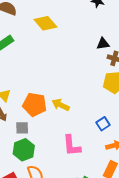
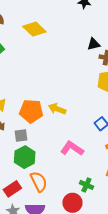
pink L-shape: (72, 146) -> (72, 148), turned 135

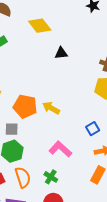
black triangle: (94, 44) -> (61, 53), moved
green cross: (86, 185) -> (51, 177), moved

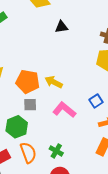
gray square: (12, 129) -> (30, 105), moved
pink L-shape: (60, 149) -> (64, 110), moved

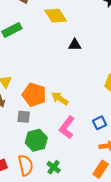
gray square: (30, 105) -> (24, 117), moved
pink L-shape: (64, 110) -> (67, 127), turned -100
green hexagon: (17, 127) -> (36, 140), moved

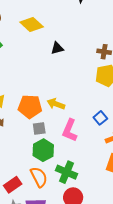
gray square: (24, 117) -> (39, 129), moved
green cross: (54, 167) -> (66, 172), size x1.5

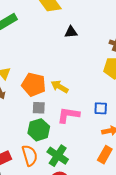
blue square: (100, 118) -> (101, 108), turned 32
pink L-shape: (70, 130) -> (68, 115), turned 65

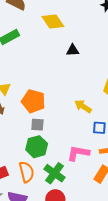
yellow arrow: (60, 87) -> (83, 106), moved
pink L-shape: (68, 115) -> (78, 153), moved

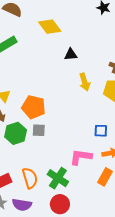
yellow arrow: (83, 106) -> (85, 82), moved, turned -138
green hexagon: (37, 147) -> (16, 133), moved

